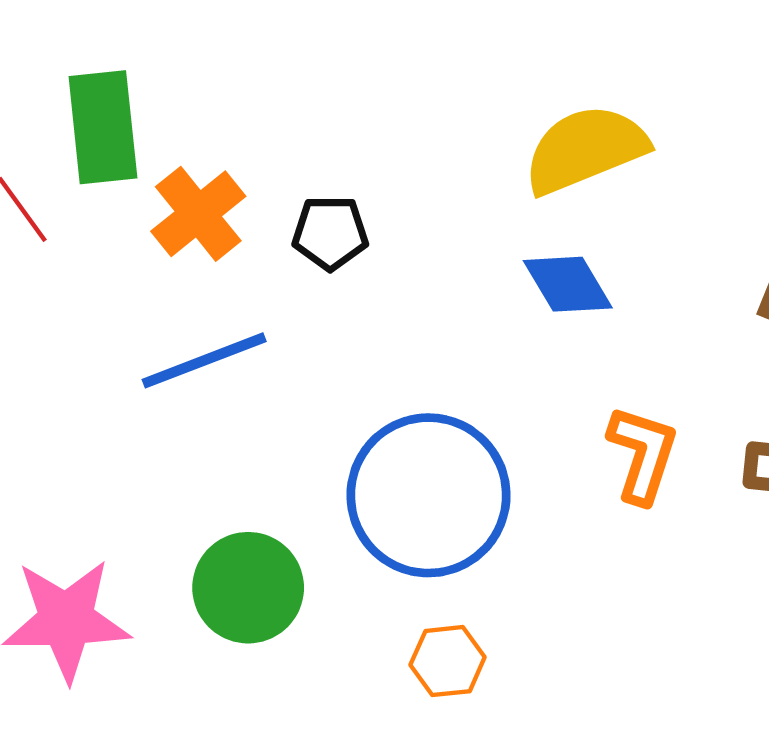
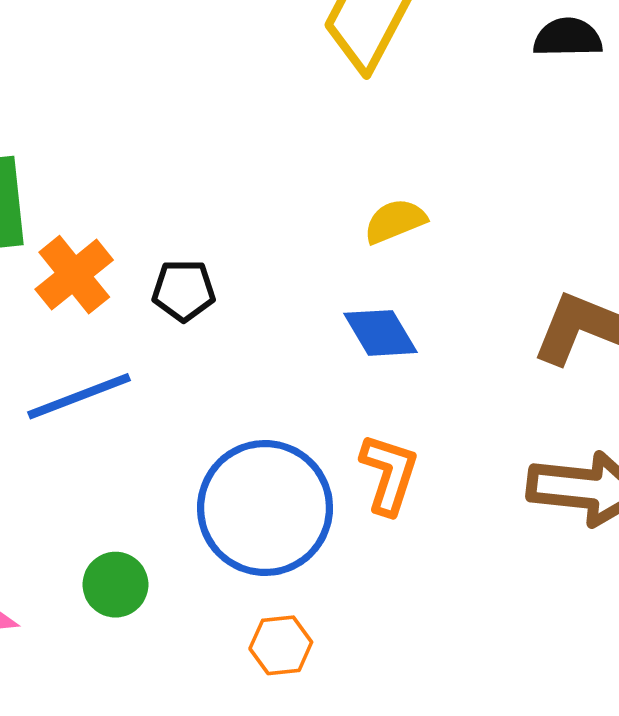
yellow semicircle: (585, 149) -> (395, 221), size x0.6
orange L-shape: (643, 454) -> (389, 474), moved
green circle: (248, 588) -> (115, 585), size x0.7

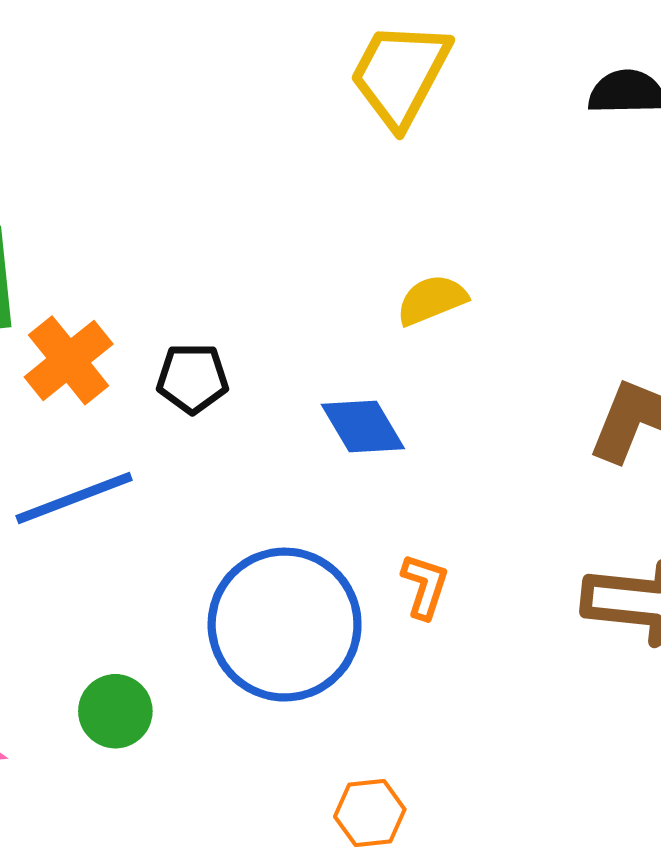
blue diamond: (380, 333) -> (363, 426), moved
orange L-shape: (389, 474) -> (425, 586), size x0.7
orange hexagon: (281, 645) -> (370, 813), moved

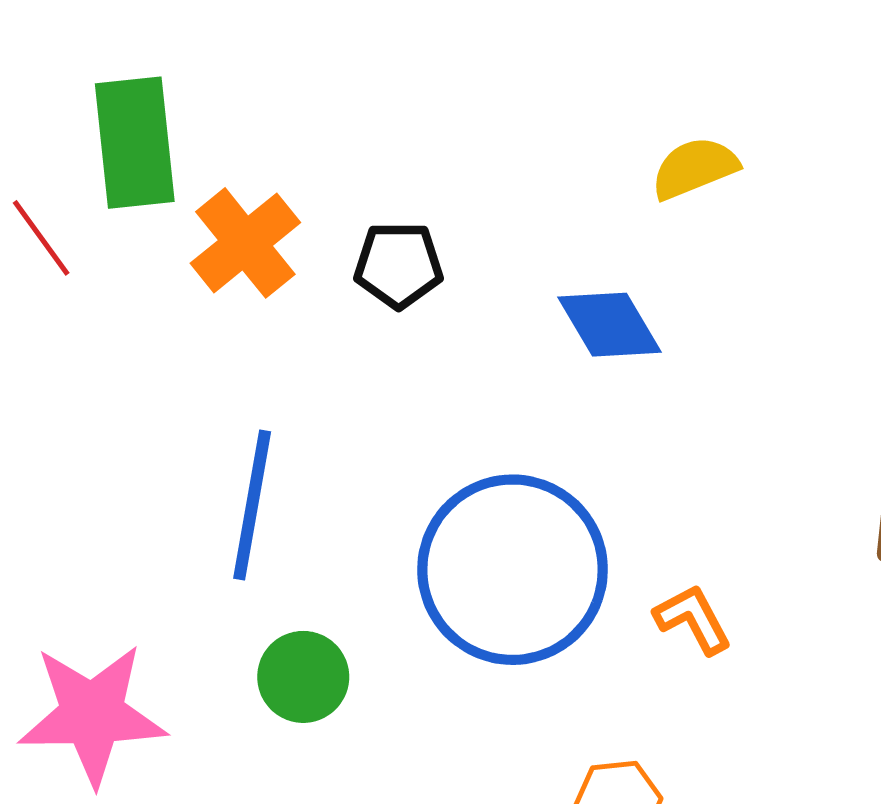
blue line: (74, 498) -> (252, 505), moved, turned -59
orange L-shape: (425, 586) -> (693, 619), moved, turned -46

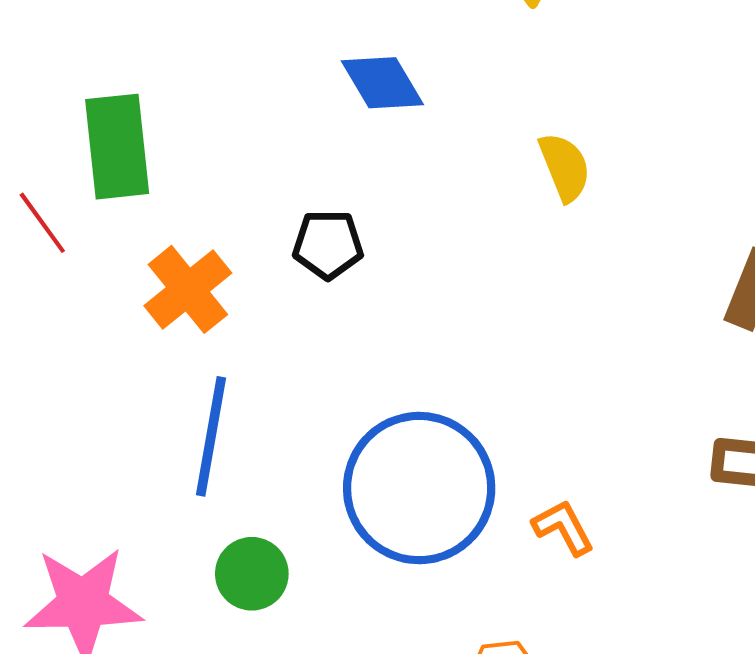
yellow semicircle: (695, 168) -> (565, 167), turned 90
orange cross: (245, 243) -> (188, 289), moved
blue diamond: (610, 325) -> (382, 83), moved

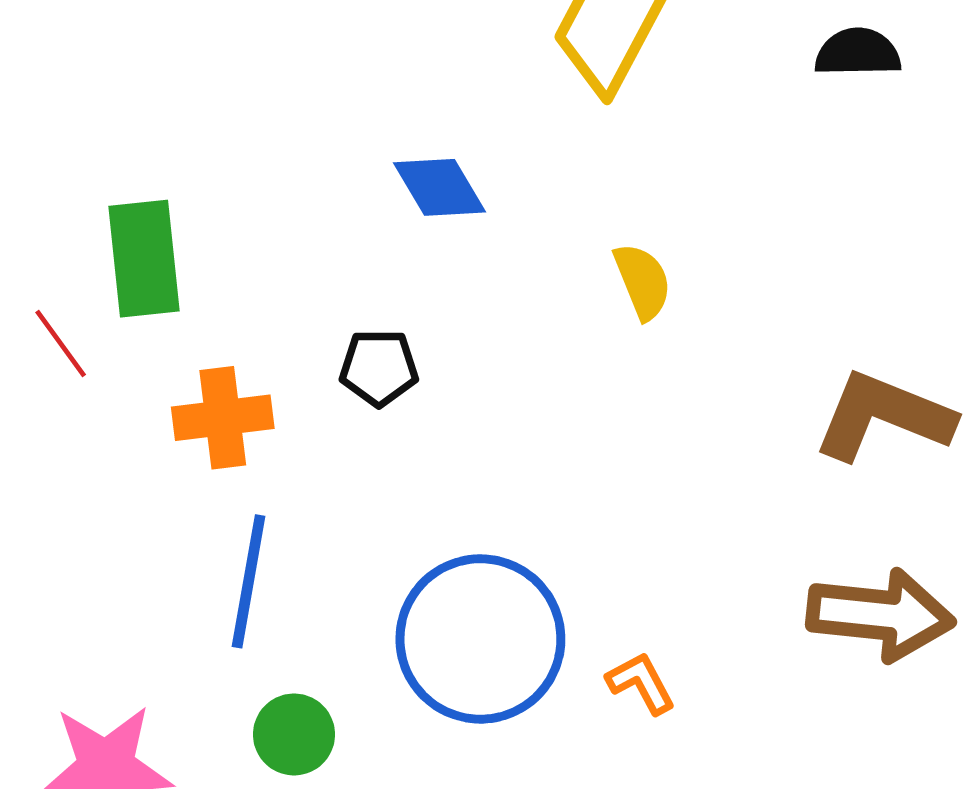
orange cross: (188, 289) -> (223, 418), turned 32

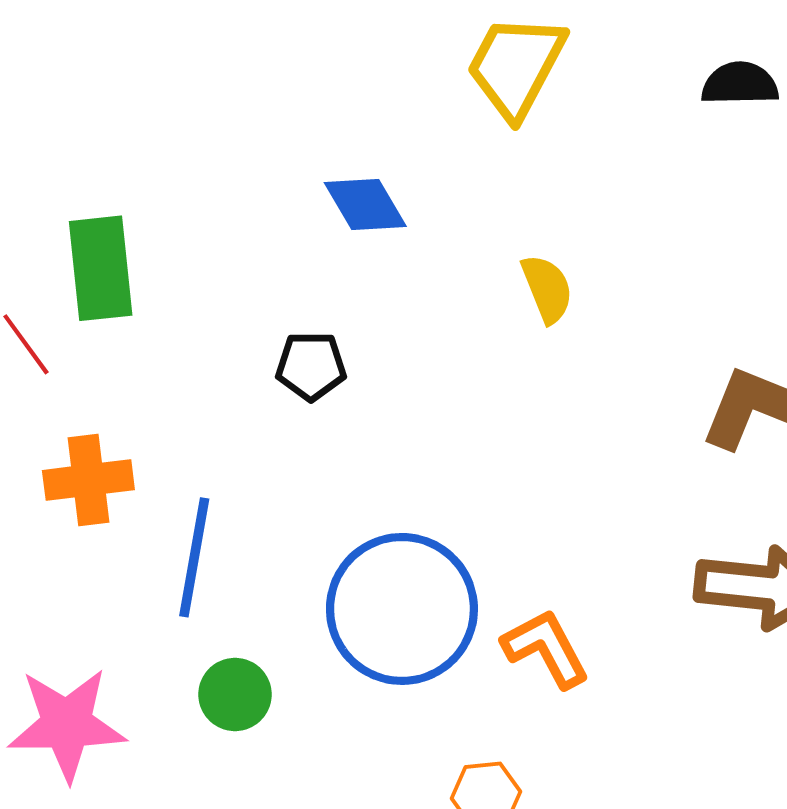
orange cross: (223, 418) -> (88, 480), moved
orange L-shape: (641, 683) -> (546, 648), size x1.4

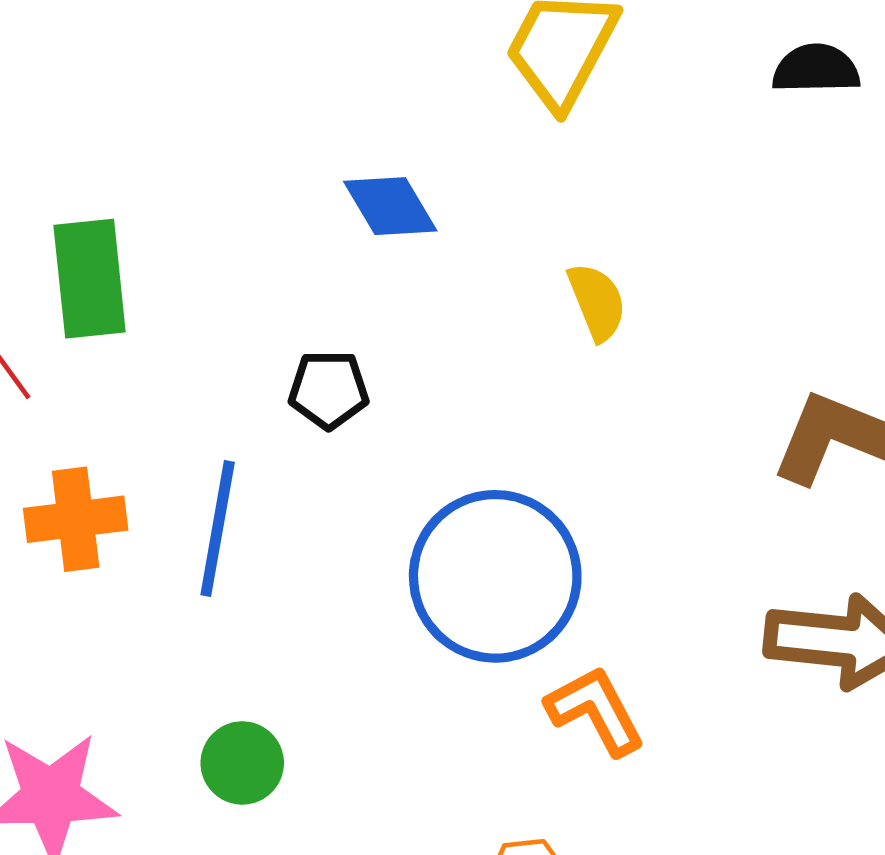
blue line: (194, 557) -> (218, 529), moved
blue circle: (402, 609) -> (495, 576), moved

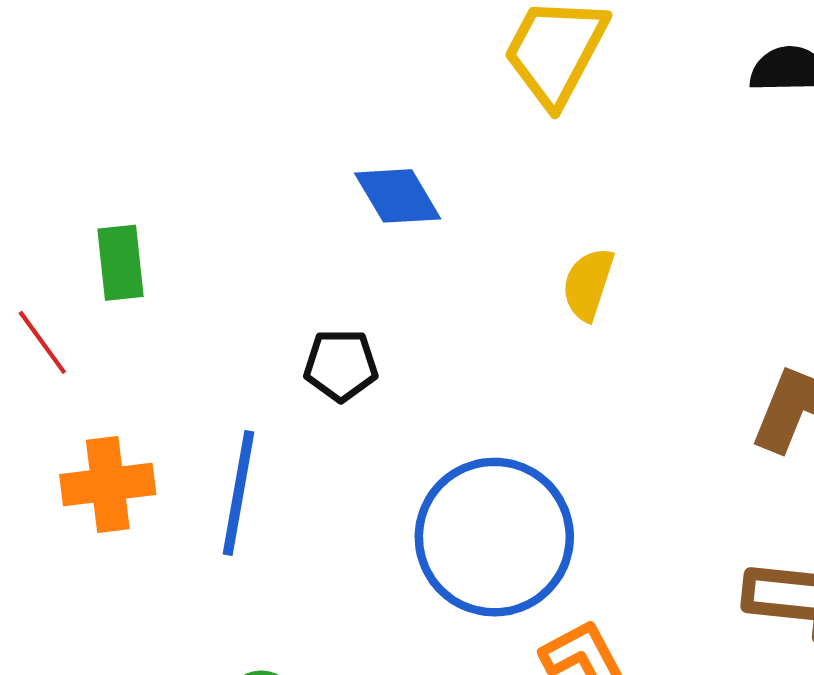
green rectangle: (90, 279) -> (121, 263), size x0.7
yellow semicircle: (597, 302) -> (588, 284), turned -140

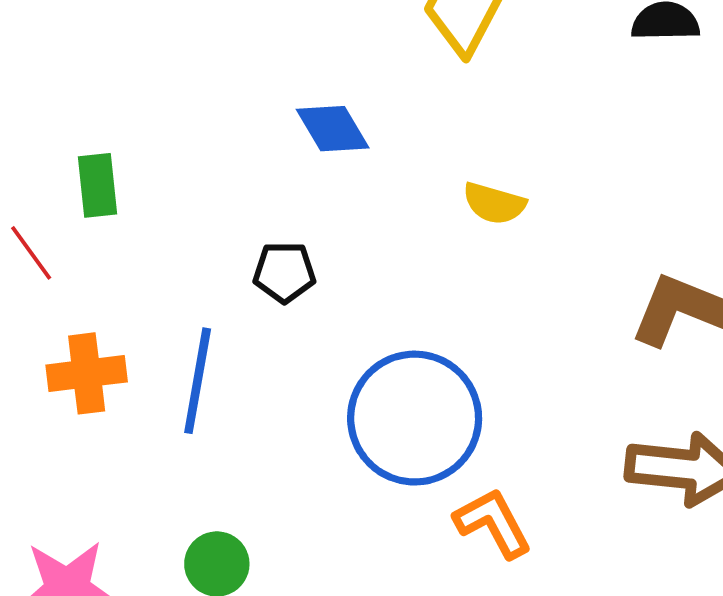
yellow semicircle: (588, 284) -> (494, 203), turned -92

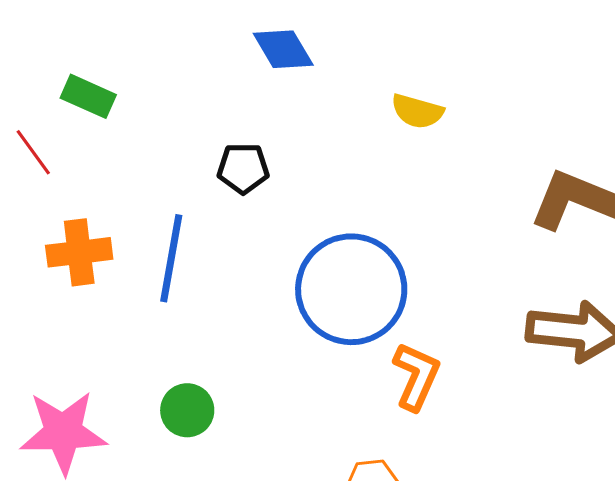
green rectangle: (97, 185) -> (88, 96), turned -60
orange L-shape: (493, 523) -> (416, 376), turned 52

